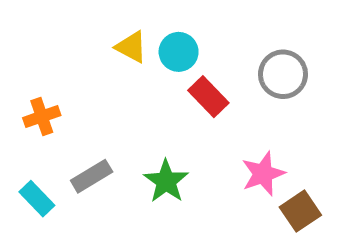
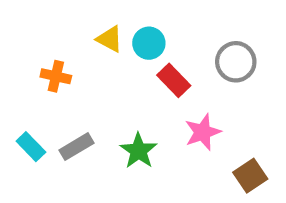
orange cross: (42, 117) -> (56, 76), moved, turned 32
pink star: (263, 174) -> (203, 132), moved
cyan rectangle: (37, 199) -> (31, 147), moved

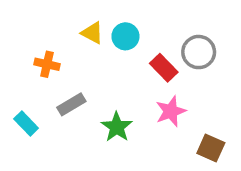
red rectangle: (174, 80) -> (164, 68), moved
gray rectangle: (76, 147) -> (71, 104), moved
brown square: (250, 176) -> (211, 148), turned -32

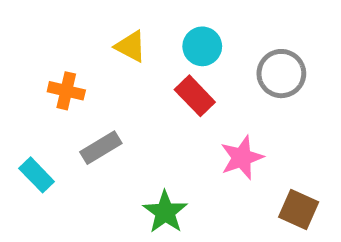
cyan circle: (125, 36) -> (202, 46), moved
red rectangle: (164, 68) -> (195, 96), moved
green star: (117, 127) -> (165, 212), moved

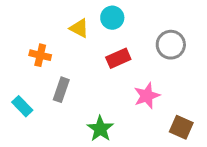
cyan circle: (202, 46) -> (112, 18), moved
red rectangle: (195, 96) -> (118, 58), turned -70
gray rectangle: (101, 148) -> (61, 90), turned -40

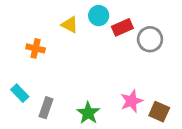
red rectangle: (118, 58) -> (122, 27), moved
gray rectangle: (61, 90) -> (46, 108), moved
pink star: (147, 96) -> (132, 101), moved

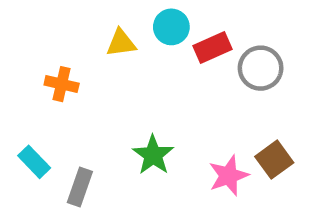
yellow triangle: (70, 25) -> (121, 43), turned -36
brown square: (159, 112) -> (274, 160), moved, turned 30
green star: (88, 113) -> (153, 155), moved

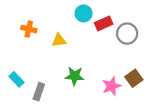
yellow triangle: (121, 43) -> (59, 40), moved
orange cross: (62, 84) -> (29, 29), moved
green star: (153, 155) -> (75, 76), turned -30

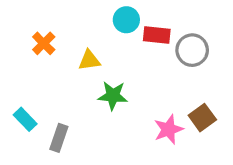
red rectangle: (104, 23) -> (157, 35), turned 30
orange cross: (29, 29) -> (44, 43), turned 32
green star: (75, 76) -> (113, 96), moved

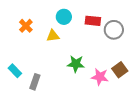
cyan circle: (126, 20) -> (64, 17), moved
green star: (113, 96) -> (76, 64), moved
pink star: (169, 129) -> (100, 77), turned 30

